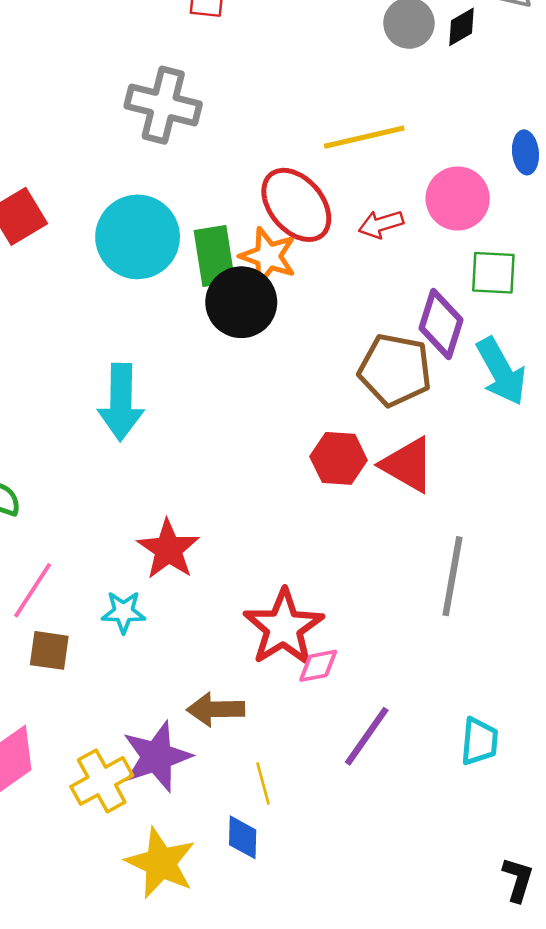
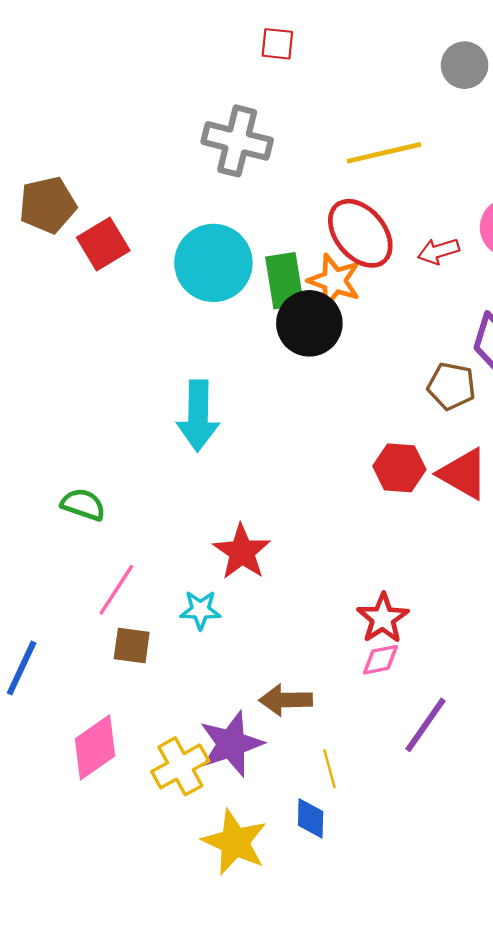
yellow line: (364, 137) -> (384, 153), moved
brown pentagon: (395, 370) -> (451, 386), size x0.7
red star: (284, 627) -> (383, 618), moved, size x0.7

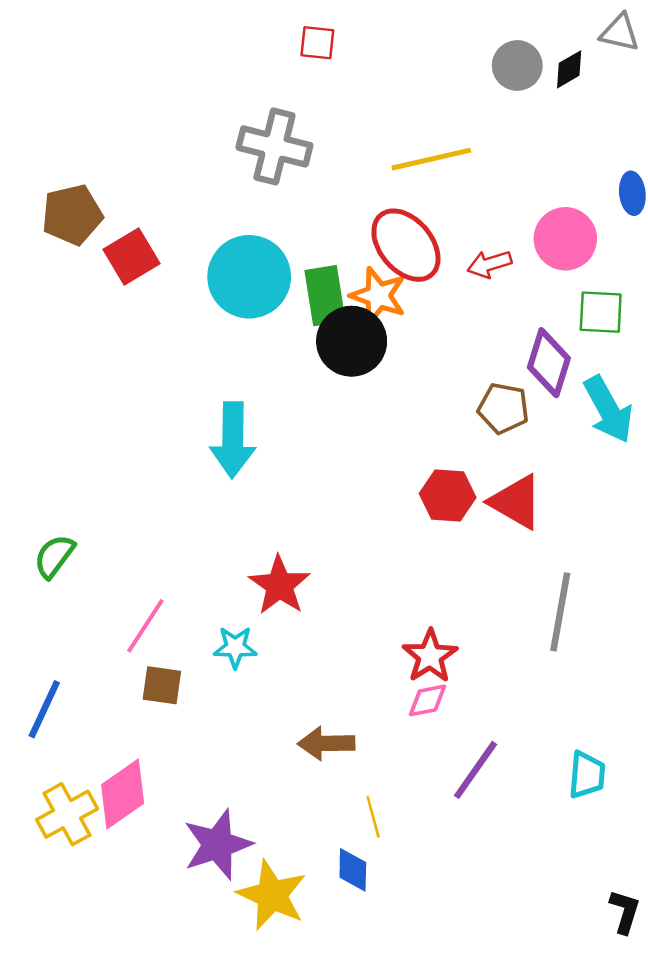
green semicircle: (83, 505) -> (54, 556), moved, turned -72
purple star: (231, 744) -> (218, 845), moved
yellow cross: (180, 766) -> (67, 814), moved

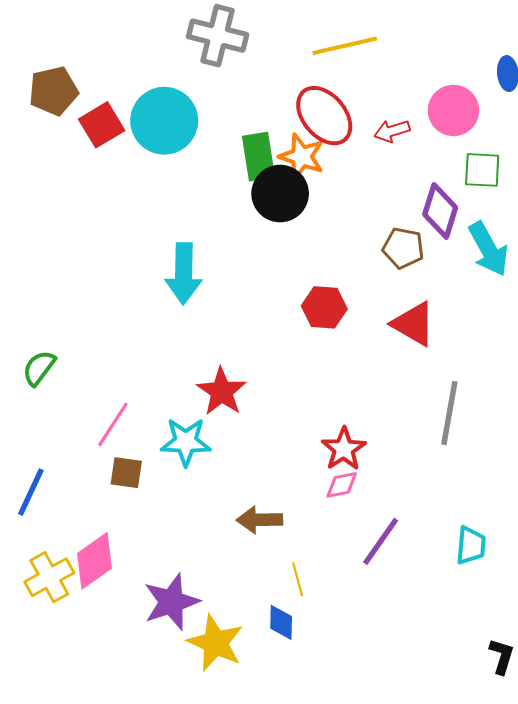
cyan circle: (249, 277) -> (164, 121), moved
red hexagon: (448, 496) -> (324, 307), moved
cyan star: (235, 647) -> (186, 442), size x1.4

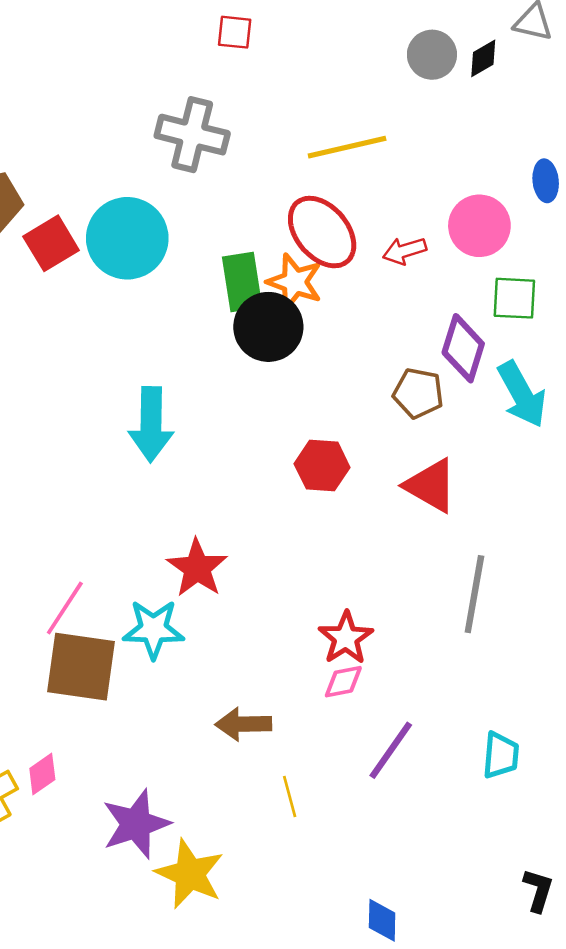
brown square: (126, 473) -> (81, 667), size x1.8
pink diamond: (94, 561) -> (42, 774), size x0.6
blue diamond: (281, 622) -> (382, 920), moved

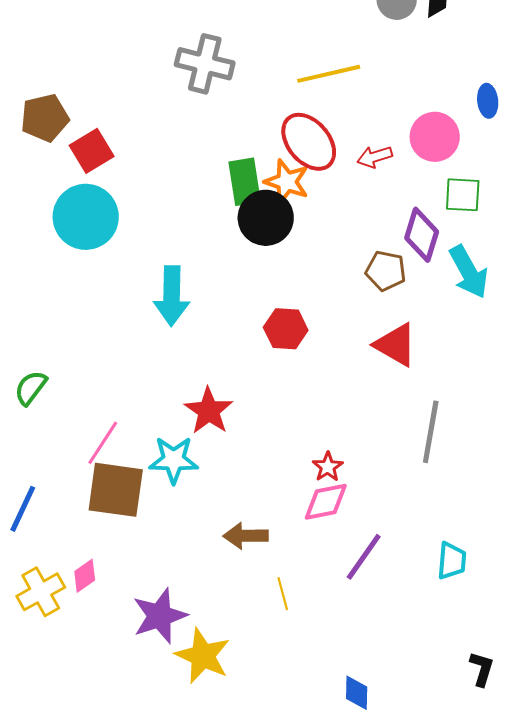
cyan circle: (127, 238) -> (86, 217), moved
red hexagon: (322, 466) -> (286, 329), moved
red star: (346, 638) -> (328, 467), size x0.7
pink diamond: (343, 682) -> (326, 502), size x1.4

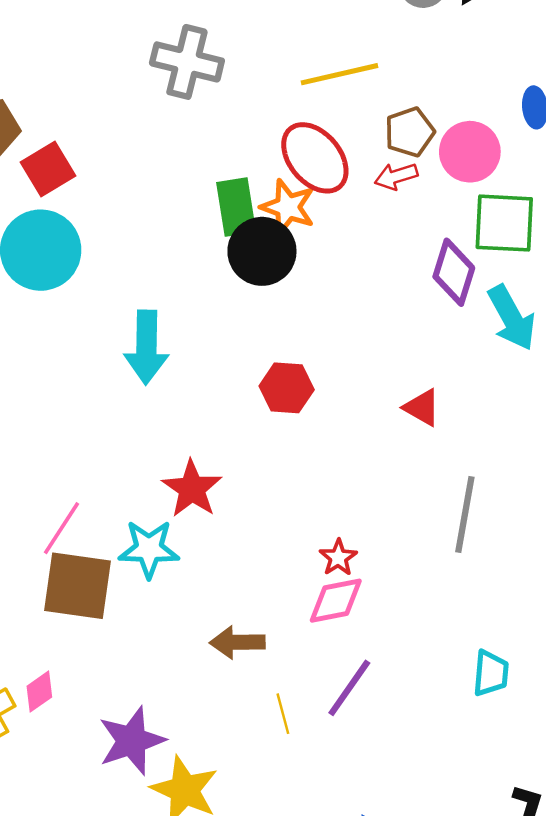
green square: (463, 195) -> (504, 223), size x1.4
brown pentagon: (386, 271) -> (410, 132), moved, turned -30
red triangle: (396, 345) -> (422, 408), size x0.7
purple line: (364, 557) -> (349, 688), moved

